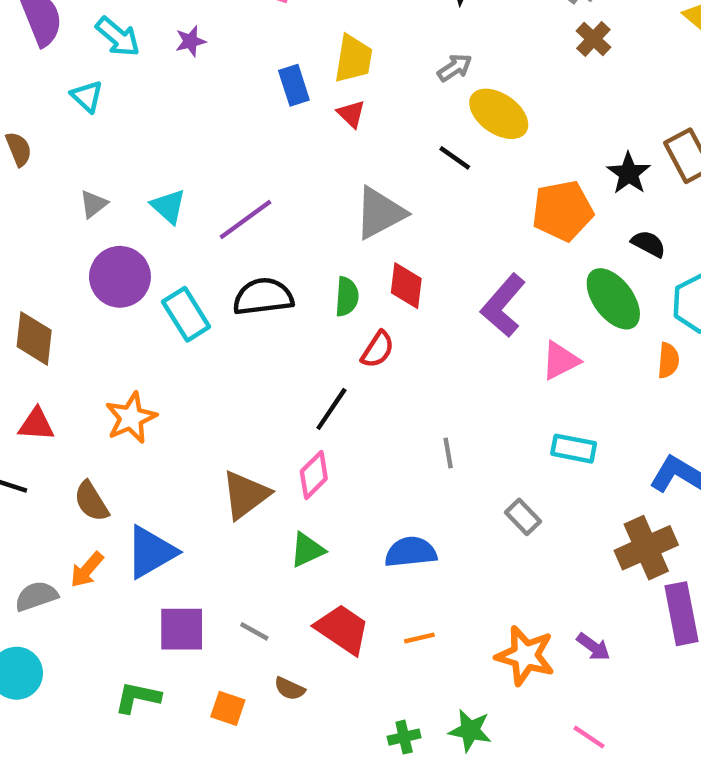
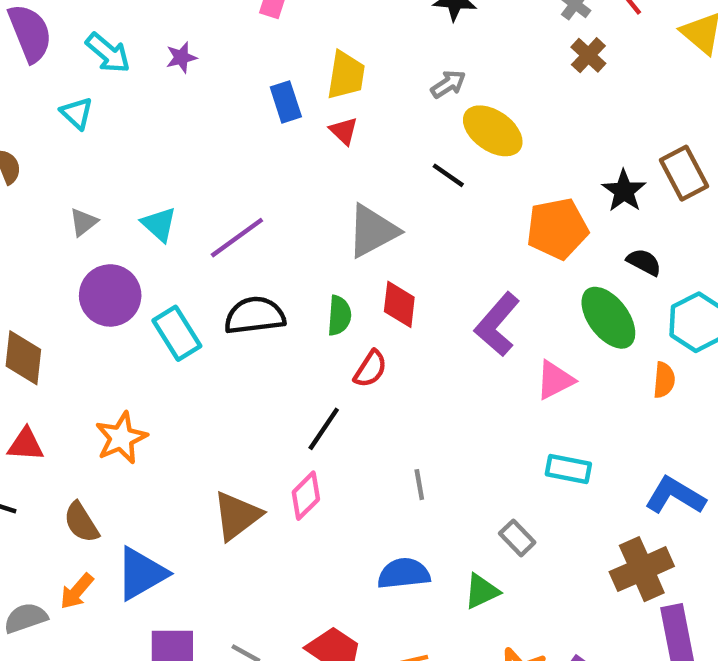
gray line: (448, 453) -> (419, 485), moved
green triangle: (307, 550) -> (482, 591), moved

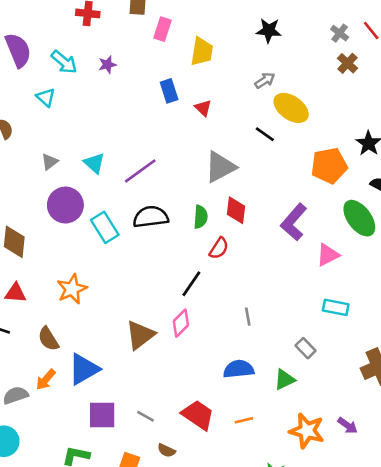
yellow trapezoid: (346, 75) -> (202, 51), moved

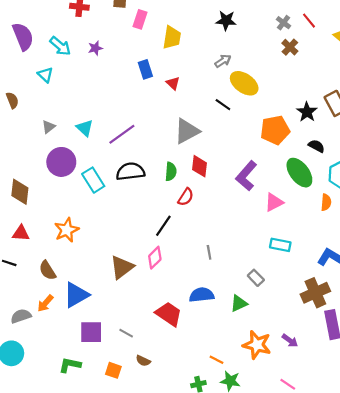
red trapezoid: (198, 415) -> (169, 314), moved
orange line: (244, 420) -> (217, 360), moved, turned 40

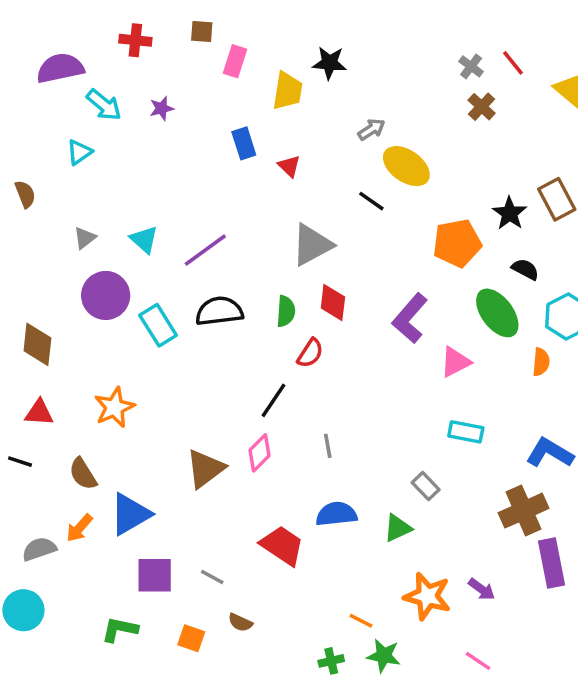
black star: (226, 21) -> (329, 63), moved
purple semicircle: (23, 36) -> (60, 68), moved, turned -80
cyan triangle: (45, 75) -> (79, 152), turned 42
gray line: (209, 252) -> (328, 446), moved

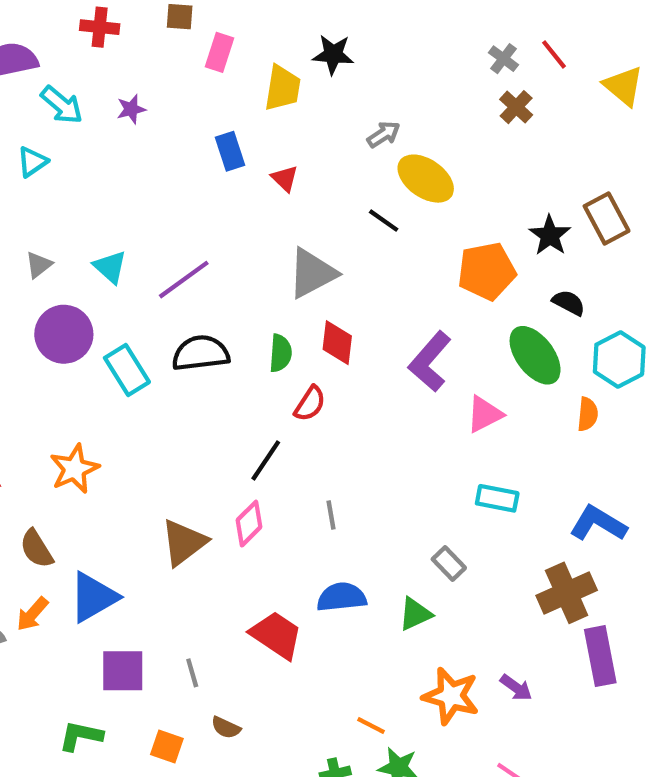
gray line: (212, 577) -> (192, 673), turned 45

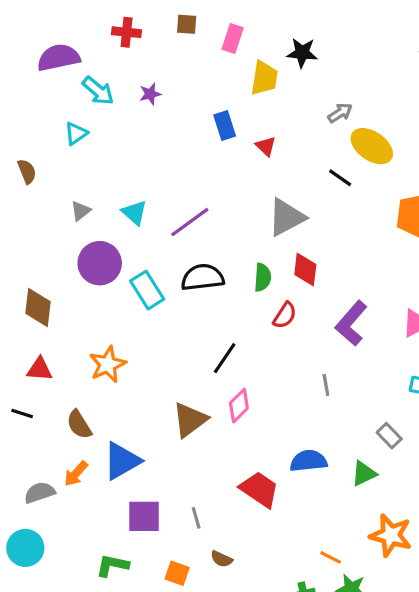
pink rectangle: (220, 52) -> (233, 39), moved
purple L-shape: (430, 362) -> (351, 323), moved
black line: (266, 460) -> (225, 358), moved
gray line: (331, 515) -> (326, 385), moved

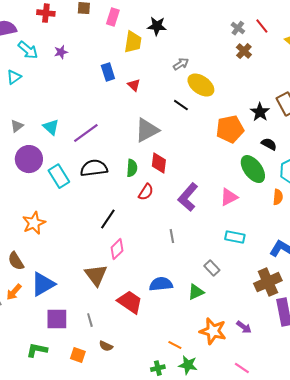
brown triangle: (190, 420) -> (96, 275), moved, turned -30

